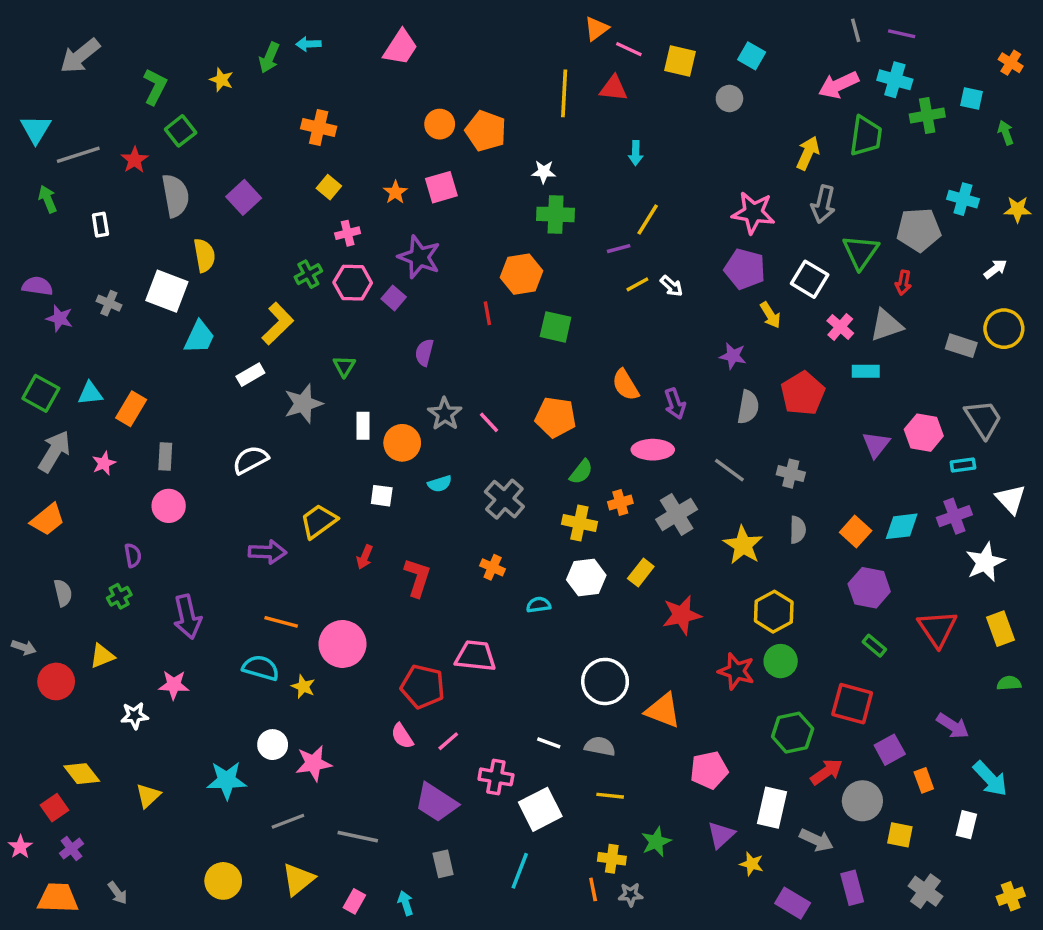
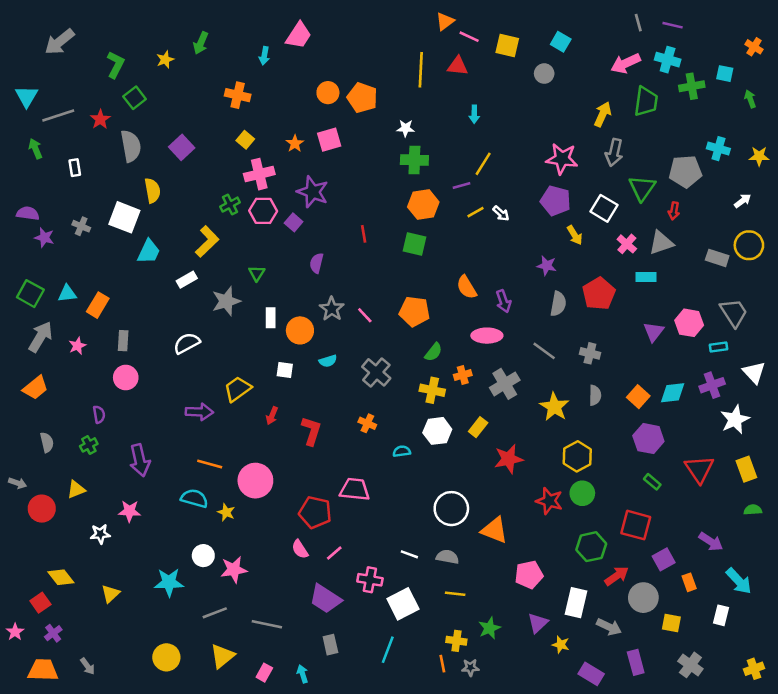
cyan arrow: (308, 44) -> (264, 56), moved, turned -78
yellow star: (221, 80) -> (165, 60), turned 30
pink cross: (348, 233) -> (259, 174), size x1.6
orange hexagon: (521, 274) -> (423, 205), moved

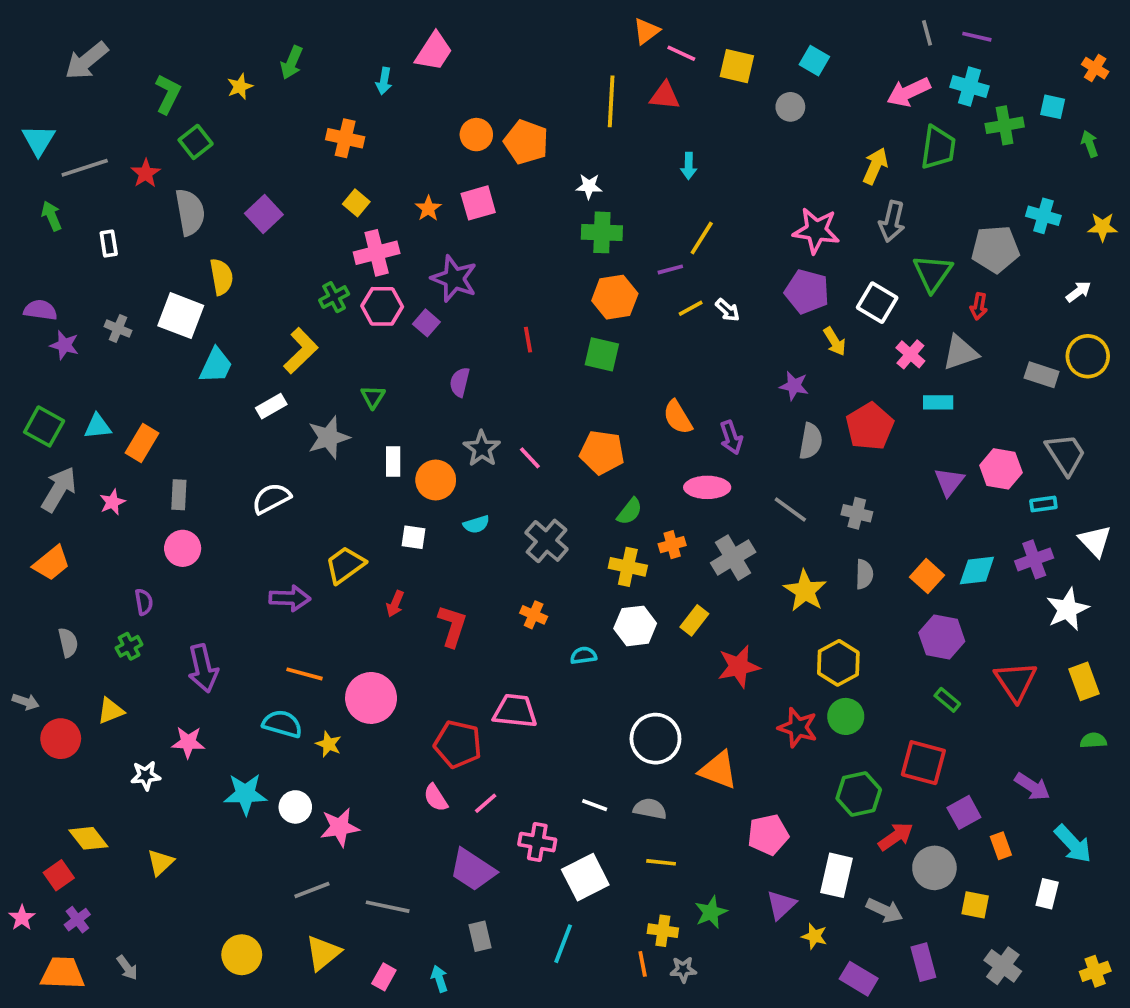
cyan star: (169, 582) -> (245, 794), moved

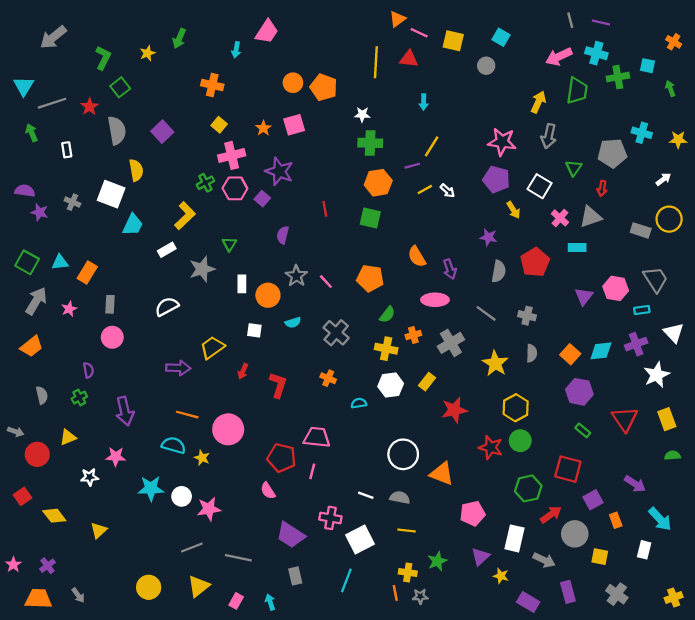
green triangle: (933, 273) -> (574, 168), size x0.7
pink line: (486, 803) -> (312, 471), moved, turned -35
red square: (59, 875) -> (22, 496), moved

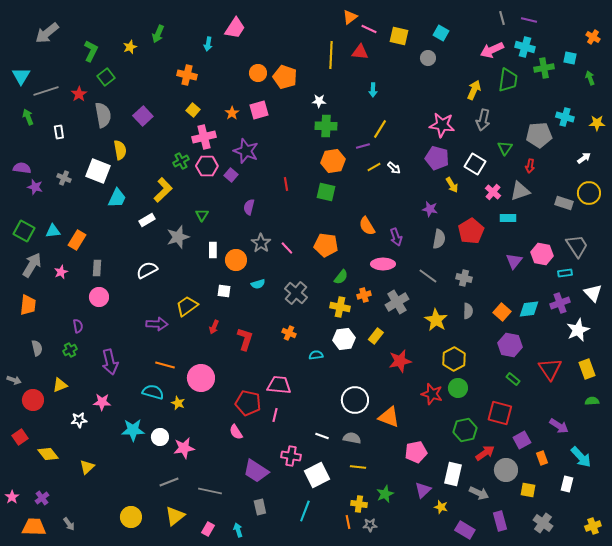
orange trapezoid: (32, 346) -> (28, 305), turned -45

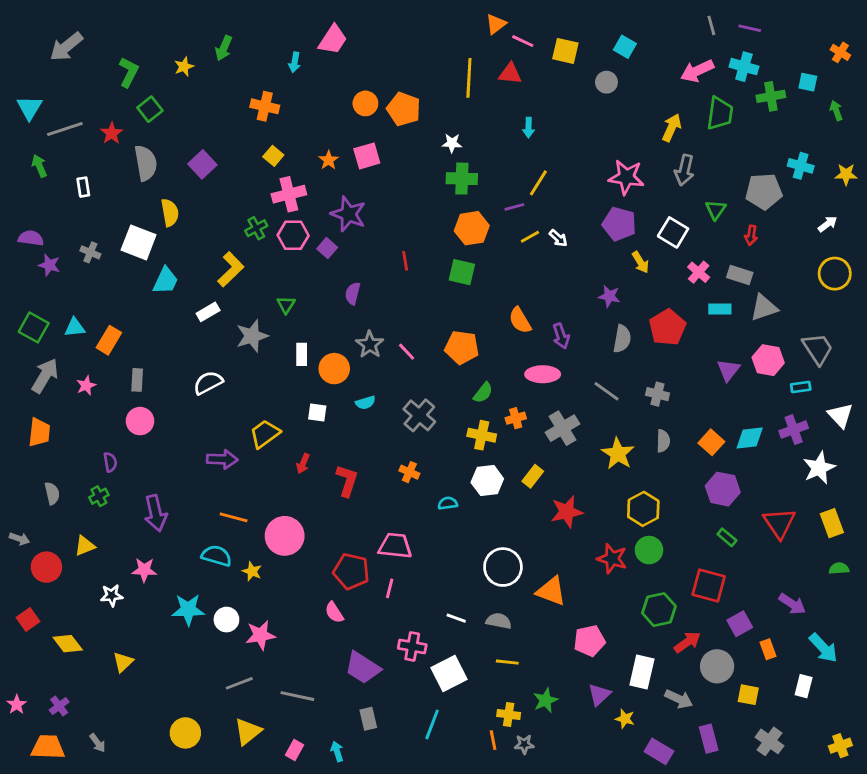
gray triangle: (520, 191) -> (764, 308), moved
gray rectangle: (564, 203) -> (740, 275), moved

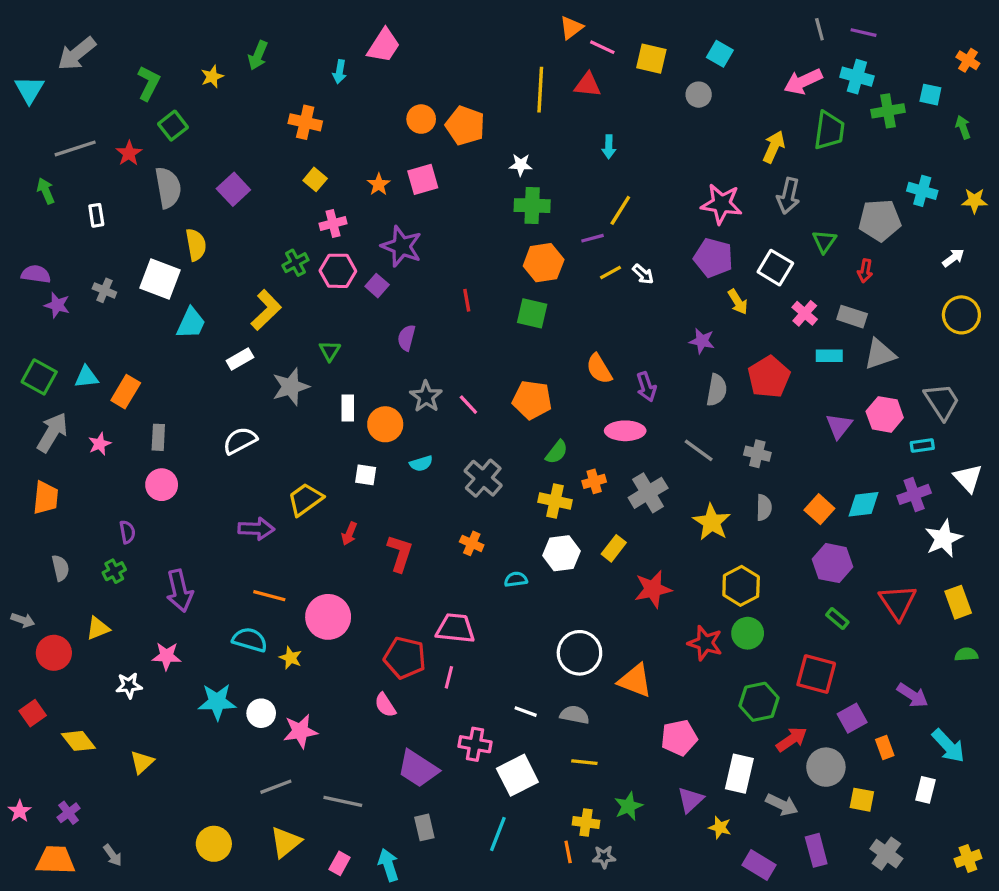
cyan triangle: (29, 108) -> (29, 90), moved
pink cross: (289, 194) -> (333, 224), size x0.7
cyan arrow: (337, 751) -> (388, 865), size x1.4

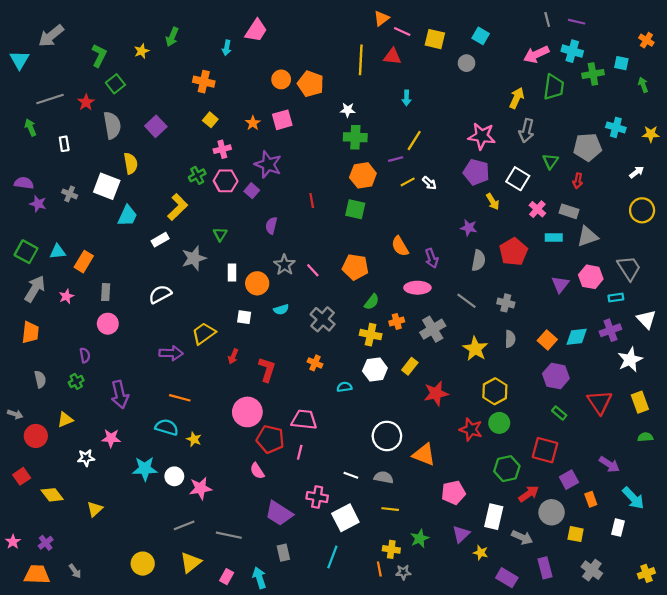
pink circle: (328, 617) -> (247, 412), moved

